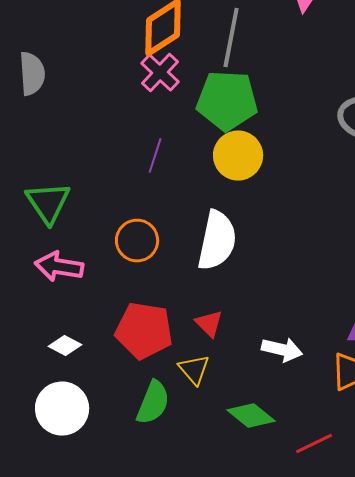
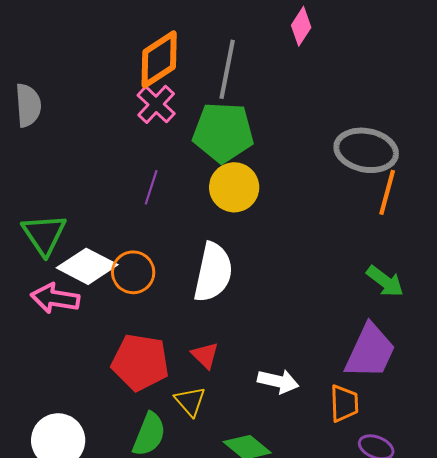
white diamond: (65, 346) -> (87, 266), moved, size x1.8

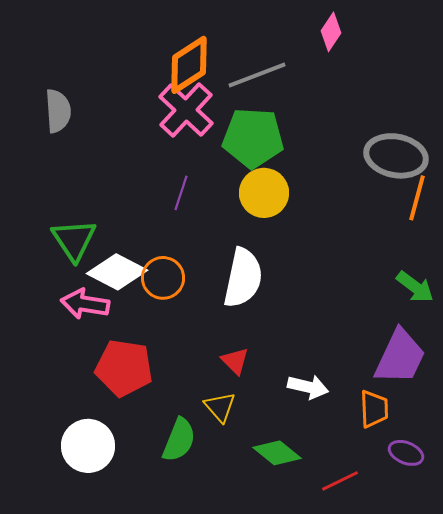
gray line: (227, 69) -> (257, 75), turned 58
pink cross: (156, 104) -> (186, 110), size x1.4
red pentagon: (140, 362) -> (124, 368), moved

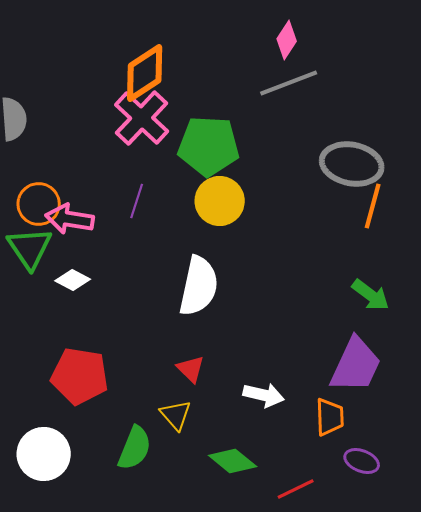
gray line: (257, 75) -> (289, 83), moved
white diamond: (117, 272) -> (73, 280), size x0.6
orange circle: (163, 278) -> (39, 204), moved
pink arrow: (85, 304) -> (70, 219), moved

